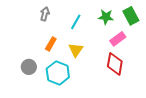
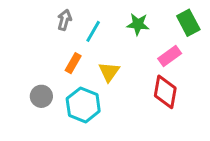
green star: (106, 17) -> (138, 24), moved
cyan line: (76, 22) -> (93, 31), moved

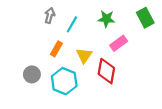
pink rectangle: (170, 56) -> (119, 43), moved
red diamond: (165, 92) -> (106, 71), moved

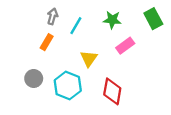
orange rectangle: (56, 49) -> (47, 42), moved
red diamond: (106, 71) -> (112, 91), moved

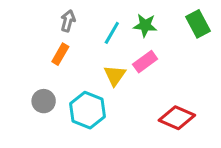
cyan line: (76, 26) -> (112, 33), moved
pink rectangle: (125, 46) -> (145, 62), moved
red diamond: (112, 91) -> (177, 118), moved, turned -76

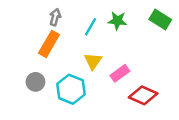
green rectangle: (198, 24) -> (160, 20), turned -30
orange rectangle: (60, 54) -> (49, 44), size x1.5
pink rectangle: (145, 62) -> (120, 73), moved

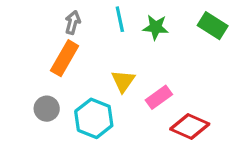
cyan line: (91, 27) -> (120, 19), moved, turned -42

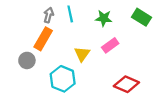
cyan line: (120, 19) -> (70, 14), moved
pink rectangle: (159, 97) -> (110, 45), moved
gray circle: (47, 109) -> (27, 60), moved

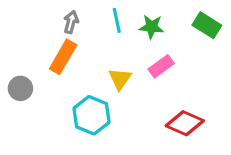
cyan line: (70, 14) -> (117, 20), moved
gray circle: (27, 60) -> (20, 88), moved

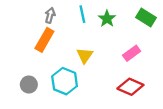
green star: (152, 27) -> (107, 19), turned 30
pink rectangle: (161, 66) -> (132, 53), moved
gray circle: (20, 88) -> (29, 85), moved

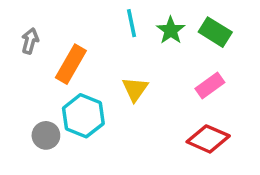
gray arrow: (50, 15) -> (30, 41), moved
green rectangle: (146, 18) -> (215, 32), moved
cyan hexagon: (65, 81) -> (83, 116), moved

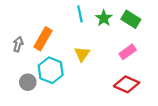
gray arrow: (30, 41) -> (18, 44), moved

